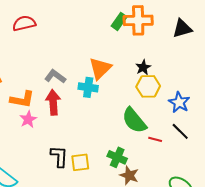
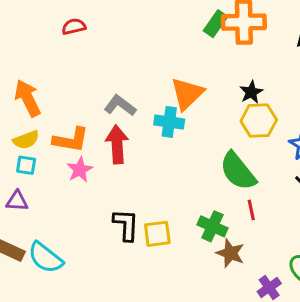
red semicircle: (24, 23) -> (74, 27), size x0.7
red line: (155, 139) -> (251, 210), moved, turned 64

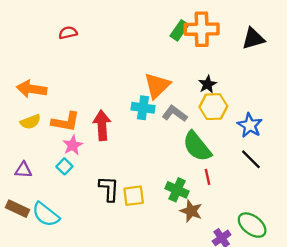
orange arrow: (28, 98) -> (32, 89), turned -56
gray L-shape: (120, 106) -> (175, 114), moved
cyan square: (26, 165) -> (64, 166), moved, turned 35

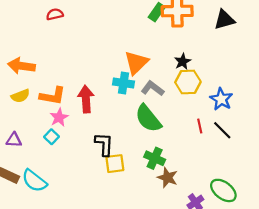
green semicircle: (197, 146) -> (148, 118), moved
red line: (208, 177) -> (200, 126), moved
black L-shape: (109, 189) -> (104, 144), moved

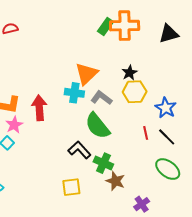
black L-shape: (104, 144) -> (79, 150), moved, turned -45
yellow square: (115, 164) -> (71, 187), moved
green ellipse: (223, 190) -> (168, 169), moved

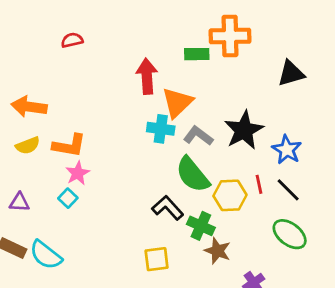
green rectangle: (105, 27) -> (197, 54), moved, turned 54
black triangle: (169, 34) -> (291, 73), moved
black star: (130, 73) -> (244, 130), moved, size x1.8
yellow hexagon: (135, 92) -> (230, 195), moved
red arrow: (39, 108) -> (147, 76), moved

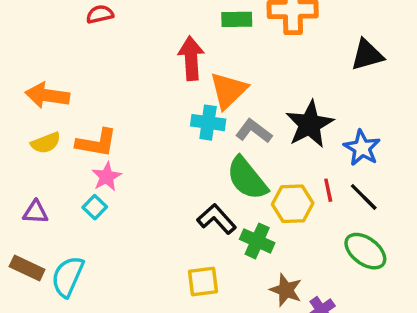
green rectangle: (197, 54) -> (237, 19), moved
brown star: (218, 251) -> (286, 290), moved
cyan semicircle: (46, 255) -> (68, 276), turned 76

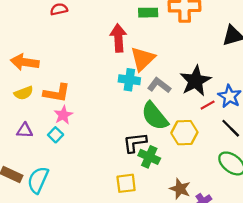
red line: (328, 190) -> (208, 105), moved, turned 72
purple triangle: (36, 212) -> (25, 130), moved
black L-shape: (217, 219) -> (135, 143), turned -55
green cross: (257, 241) -> (149, 157), moved

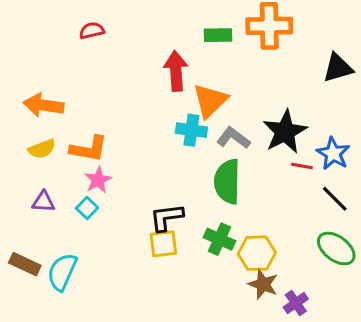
red line: (208, 105) -> (302, 166), turned 40
green semicircle: (155, 116) -> (227, 182), turned 40
yellow hexagon: (184, 133) -> (257, 253), moved
black L-shape: (135, 143) -> (167, 217), moved
yellow square: (126, 183) -> (163, 244), moved

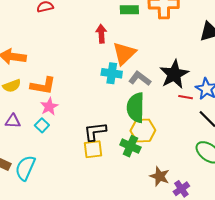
red arrow: (176, 71) -> (101, 34), size x0.7
yellow hexagon: (257, 253) -> (143, 130), moved

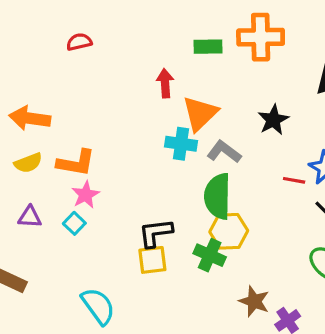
black star: (174, 74) -> (273, 120), moved, size x0.7
cyan semicircle: (25, 168) -> (98, 306), moved, turned 120

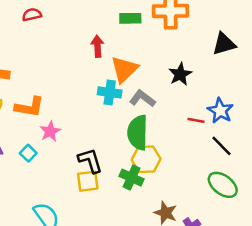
pink star: (85, 195) -> (50, 131), moved
black L-shape: (156, 233) -> (90, 161), turned 80

